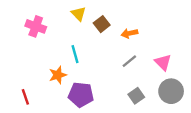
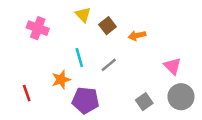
gray line: (129, 61) -> (109, 65), moved
red line: (25, 97) -> (27, 93), moved

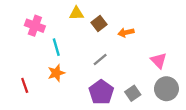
yellow triangle: (83, 15) -> (76, 13), turned -48
cyan line: (79, 58) -> (56, 47), moved
purple pentagon: (85, 100) -> (101, 92), moved, turned 30

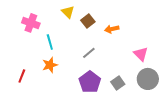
yellow triangle: (76, 13) -> (68, 12), turned 48
red line: (25, 85) -> (22, 76), turned 40

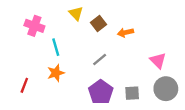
gray square: (118, 83) -> (132, 93), turned 32

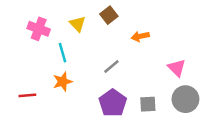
yellow triangle: (76, 13) -> (78, 24), moved
brown square: (98, 24) -> (109, 15), moved
red line: (24, 85) -> (27, 95), turned 64

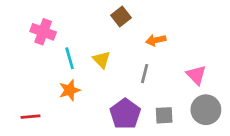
yellow triangle: (78, 24) -> (102, 60), moved
gray line: (111, 66) -> (145, 74), moved, turned -36
red line: (27, 95) -> (31, 117), moved

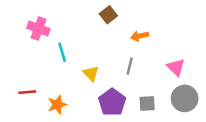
yellow triangle: (102, 60) -> (91, 73), moved
orange star: (70, 90) -> (57, 105), moved
red line: (31, 117) -> (27, 92), moved

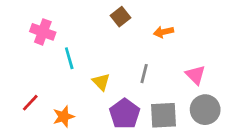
orange arrow: (140, 36) -> (164, 32), moved
red line: (27, 92) -> (30, 103), turned -42
gray square: (147, 103) -> (164, 115), size x1.5

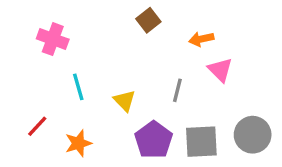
cyan line: (69, 58) -> (78, 87), moved
pink triangle: (195, 75) -> (220, 70), moved

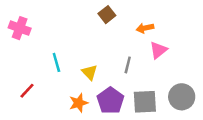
pink cross: (53, 39) -> (20, 28), moved
pink triangle: (220, 70) -> (158, 50), turned 36
orange star: (78, 143) -> (79, 103), moved

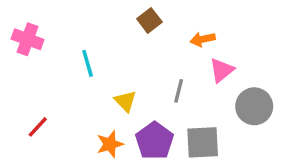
cyan line: (56, 62) -> (88, 63), moved
gray circle: (182, 97) -> (254, 106), moved

